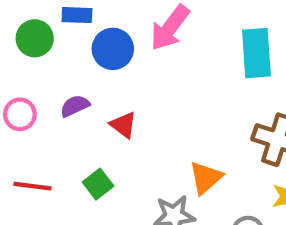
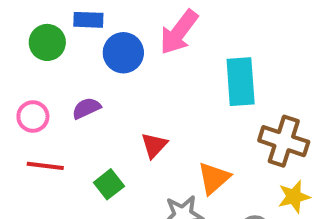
cyan rectangle: (256, 53) -> (241, 82), moved
red triangle: (123, 125) -> (154, 145), moved, turned 36
red line: (33, 186) -> (45, 166), moved

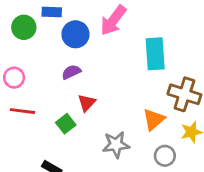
purple semicircle: (86, 108) -> (71, 72), moved
red triangle: (154, 145) -> (87, 103), moved
orange triangle: (214, 178) -> (154, 119), moved

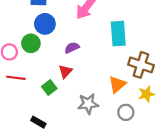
green circle: (24, 27) -> (31, 43), moved
blue circle: (75, 34) -> (45, 24), moved
purple semicircle: (71, 72) -> (72, 48), moved

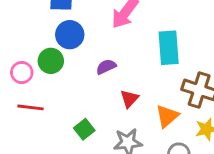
red triangle: (65, 71) -> (129, 99), moved
green square: (49, 88) -> (84, 129), moved

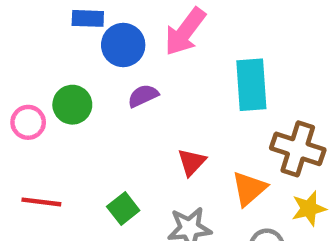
blue circle: (70, 35) -> (123, 45), moved
purple semicircle: (106, 67) -> (143, 96), moved
red line: (30, 107) -> (41, 202), moved

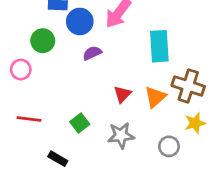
green circle: (72, 105) -> (43, 41), moved
orange triangle: (249, 189) -> (155, 97), moved

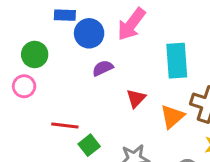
green circle: (43, 41) -> (35, 54), moved
red triangle: (122, 94) -> (136, 98), moved
red line: (29, 119) -> (65, 126), moved

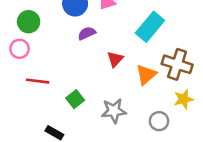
cyan rectangle: (177, 61) -> (150, 27), turned 44
red line: (65, 126) -> (38, 81), moved

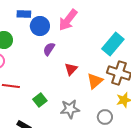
cyan rectangle: (150, 27) -> (113, 44), moved
purple semicircle: (87, 33) -> (49, 49), turned -32

